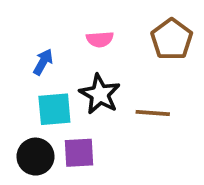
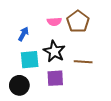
brown pentagon: (172, 39) -> (78, 22), moved
purple square: (79, 153) -> (55, 78), moved

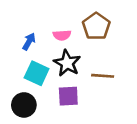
pink semicircle: (54, 22) -> (62, 35), moved
cyan square: (30, 60) -> (37, 73), turned 30

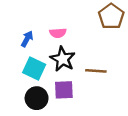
brown pentagon: (96, 26) -> (111, 16), moved
black circle: (24, 105) -> (37, 98), moved

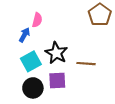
pink semicircle: (58, 33) -> (37, 20), moved, turned -72
cyan square: (34, 69) -> (31, 61), turned 36

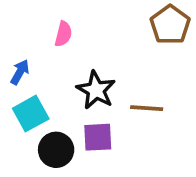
blue arrow: (24, 35) -> (20, 72), moved
cyan square: (31, 61) -> (31, 114), moved

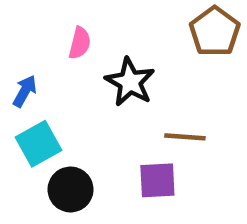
black star: (96, 90) -> (130, 82), moved
purple square: (98, 137) -> (157, 180), moved

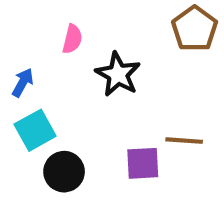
brown line: (185, 137) -> (184, 141), moved

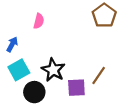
black star: (118, 74) -> (53, 70), moved
brown line: (184, 141) -> (99, 75), turned -60

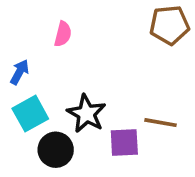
brown pentagon: (104, 16) -> (170, 25), turned 30
brown line: (99, 75) -> (161, 123), turned 66

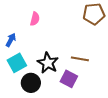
brown line: (161, 123) -> (80, 59), moved
purple square: (124, 142) -> (69, 79), turned 30

